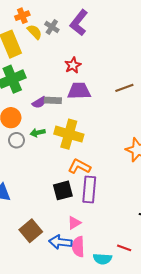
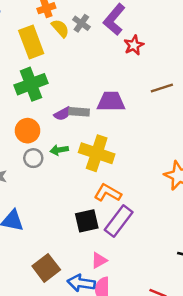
red star: (73, 65) -> (134, 45), moved
brown line: (124, 88) -> (162, 88), moved
purple rectangle: (89, 189) -> (119, 221), turned 30

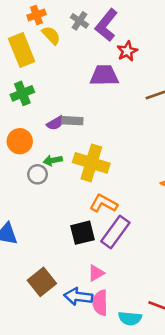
gray cross: (81, 23) -> (80, 21), moved
green cross: (31, 84) -> (22, 93), size x0.7
purple trapezoid: (111, 102) -> (104, 75), moved
gray circle: (33, 158) -> (38, 174), moved

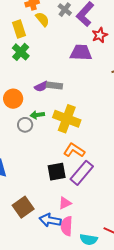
yellow rectangle: (22, 50) -> (19, 29), size x0.7
green cross: (22, 93) -> (21, 52), moved, turned -30

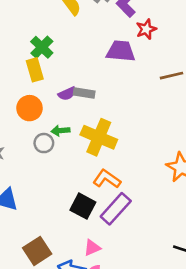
yellow rectangle: (19, 29) -> (35, 70), moved
black square: (57, 172) -> (83, 206), turned 36

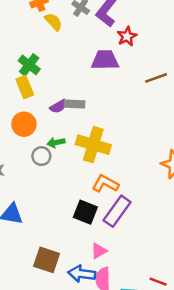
brown square: (37, 251) -> (47, 260), turned -32

